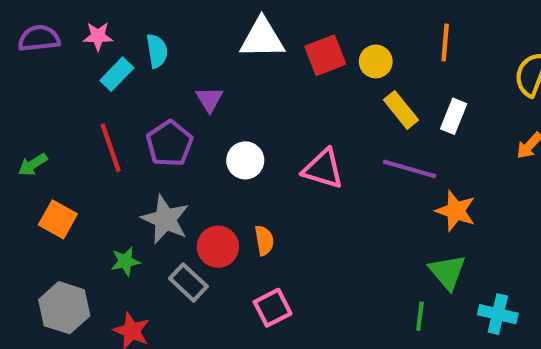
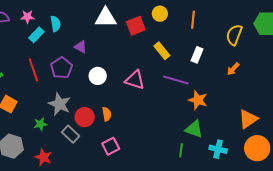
yellow circle: (376, 61) -> (160, 14), moved
purple triangle: (209, 99) -> (81, 47), turned -32
yellow rectangle: (401, 110) -> (162, 51), moved
green triangle: (447, 272) -> (194, 129), turned -30

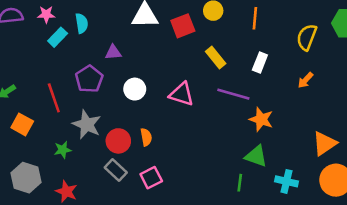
purple triangle: (81, 47) -> (113, 52), turned -32
red line: (33, 70) -> (54, 98), moved
gray rectangle: (71, 134) -> (116, 170), moved

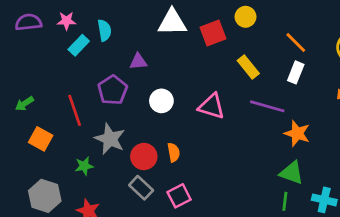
orange line: (255, 18) -> (296, 43), moved, turned -50
green line: (240, 183) -> (285, 201), moved

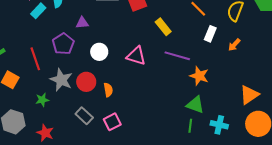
white rectangle: (296, 72) -> (210, 34), moved
red circle: (144, 157) -> (86, 82), moved

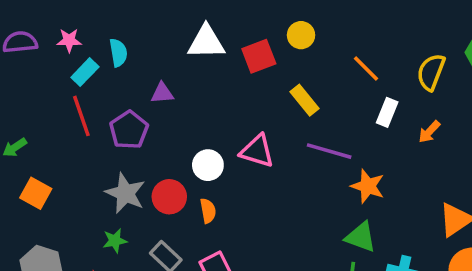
white circle: (99, 52) -> (208, 165), moved
red line: (35, 59) -> (81, 116), moved
green star: (42, 100) -> (115, 241), moved

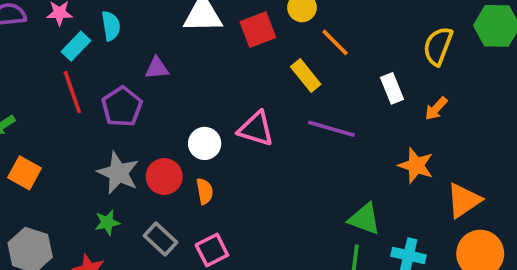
orange line: (366, 69) -> (335, 42), moved
white rectangle: (387, 112) -> (392, 88), turned -44
orange star: (368, 186) -> (416, 165), moved

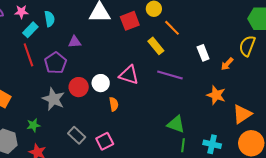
yellow semicircle: (438, 46) -> (247, 46), moved
red circle: (164, 177) -> (79, 87), moved
orange semicircle: (205, 191) -> (114, 104), moved
green triangle: (364, 219) -> (176, 124), moved
green star: (107, 222) -> (33, 125), moved

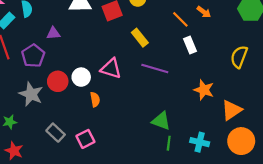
orange line: (172, 28) -> (180, 19), moved
yellow semicircle: (247, 46) -> (239, 57), moved
orange arrow: (227, 64) -> (204, 12), moved, turned -96

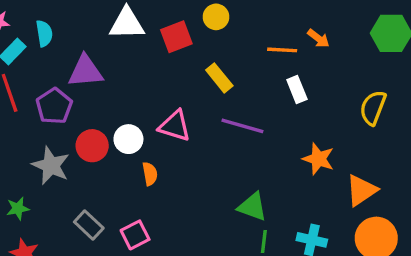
orange line: (180, 19) -> (282, 50), turned -42
purple triangle: (53, 33) -> (86, 71), size x1.6

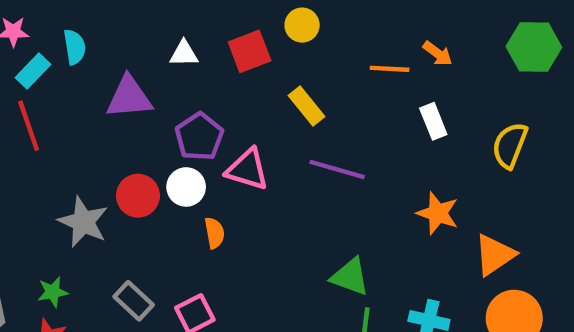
white triangle: (127, 23) -> (184, 54), moved, size x0.6
white rectangle: (297, 90) -> (433, 121), moved
purple pentagon: (54, 106) -> (199, 137), moved
green star: (18, 208) -> (53, 292), moved

